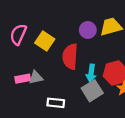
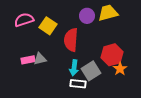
pink semicircle: (18, 34) -> (24, 20), turned 48
cyan arrow: (91, 73) -> (74, 68), moved
white rectangle: (56, 103) -> (78, 84), moved

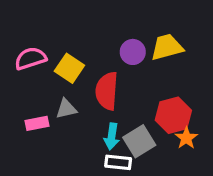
gray triangle: (40, 59) -> (66, 109), moved

